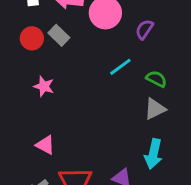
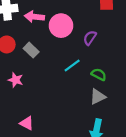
gray rectangle: (59, 35) -> (31, 50), moved
pink triangle: (45, 145) -> (27, 123), moved

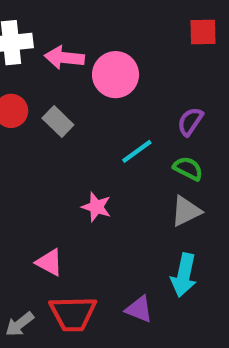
purple semicircle: (90, 38) -> (190, 122), moved
pink star: (16, 80) -> (96, 207), moved

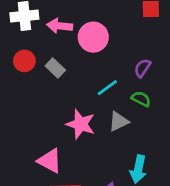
pink star: (96, 207) -> (81, 124), size x1.5
gray triangle: (186, 211) -> (119, 121), moved
pink triangle: (49, 262) -> (50, 161), size x1.4

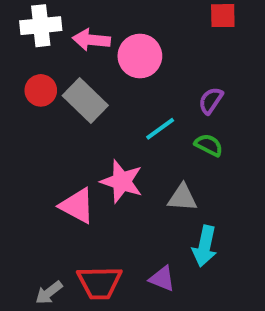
gray rectangle: (55, 68) -> (85, 101), size x1.5
gray triangle: (119, 121) -> (182, 198), moved, turned 30
pink triangle: (50, 161) -> (77, 206), moved

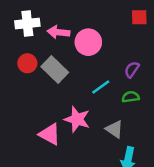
green semicircle: (209, 145) -> (131, 97), turned -35
gray triangle: (182, 198) -> (114, 129), turned 30

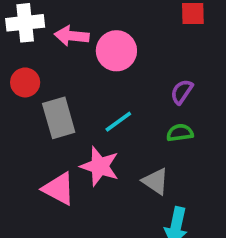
gray rectangle: (55, 70) -> (59, 118), moved, turned 30
cyan line: (101, 87) -> (118, 122), moved

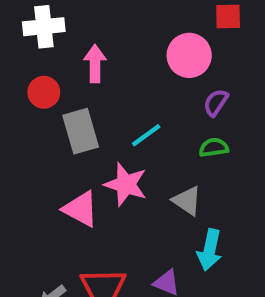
pink arrow: (72, 36) -> (95, 64), moved, turned 84
pink circle: (116, 51) -> (189, 55), moved

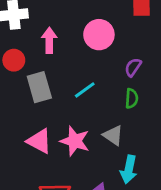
pink circle: (189, 55) -> (99, 35), moved
green semicircle: (214, 148) -> (132, 98), turned 102
pink star: (126, 184) -> (75, 141), moved

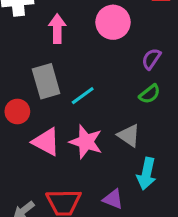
red circle: (14, 60) -> (17, 111), moved
cyan line: (85, 90) -> (83, 96), moved
green semicircle: (132, 98) -> (150, 94), turned 48

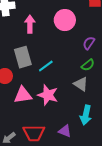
gray triangle: (129, 135) -> (81, 84), moved
pink triangle: (46, 142) -> (23, 95), turned -36

